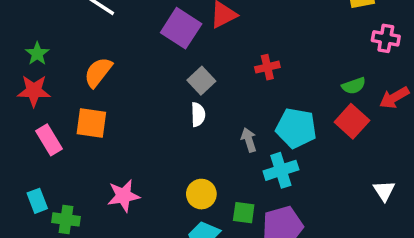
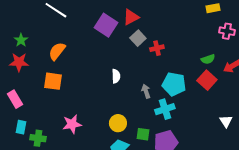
gray square: (201, 81) -> (138, 38), moved
pink rectangle: (49, 140) -> (15, 99), moved
cyan rectangle: (37, 201) -> (21, 127), turned 32

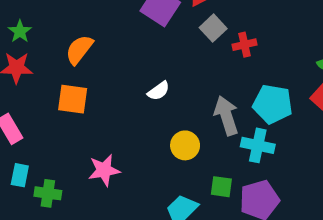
white semicircle: (116, 76) -> (159, 91), moved, turned 56
gray arrow: (146, 91) -> (226, 116), size x1.6
cyan cross: (165, 109) -> (258, 145), turned 30
yellow circle: (118, 123) -> (185, 145), moved

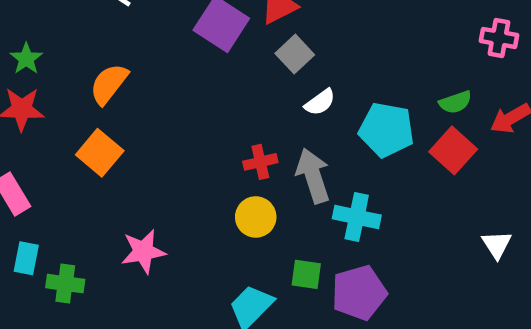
red cross: (245, 45) -> (260, 162), moved
white semicircle: (159, 91) -> (320, 102), moved
orange square: (73, 99) -> (100, 153), turned 32
cyan pentagon: (273, 104) -> (387, 130), moved

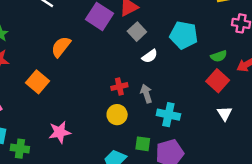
orange semicircle: (109, 84) -> (61, 47), moved
cyan pentagon: (387, 130) -> (184, 35), moved
gray arrow: (313, 176) -> (146, 94), size x0.7
white triangle: (497, 245) -> (225, 113), moved

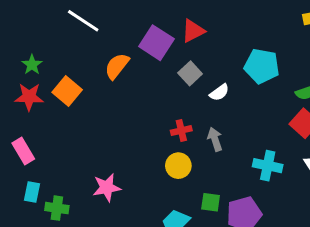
gray square: (137, 32) -> (190, 73), moved
orange semicircle: (61, 47) -> (117, 66), moved
orange square: (38, 82) -> (67, 91), moved
cyan cross: (168, 115) -> (268, 166), moved

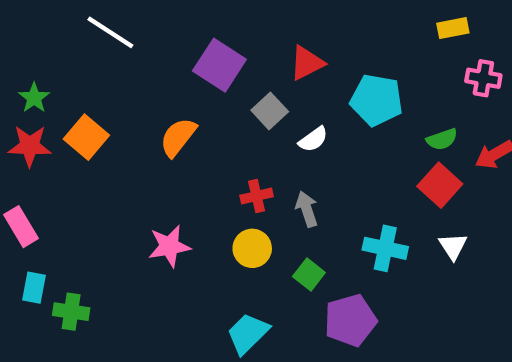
red triangle: (193, 31) -> (307, 63), moved
orange semicircle: (117, 66) -> (178, 137), moved
pink star: (107, 188) -> (169, 246), moved
green square: (211, 202) -> (309, 275), moved, turned 30

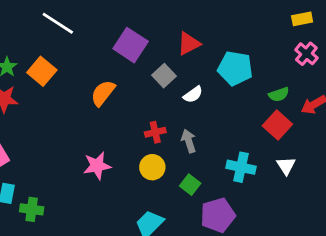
yellow rectangle: (453, 28) -> (302, 19), moved
pink cross: (483, 78) -> (306, 54), turned 30
orange square: (86, 137) -> (42, 71), moved

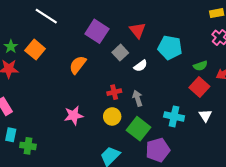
red triangle: (189, 44) -> (138, 30), turned -42
green square: (190, 185) -> (139, 129), size x1.6

